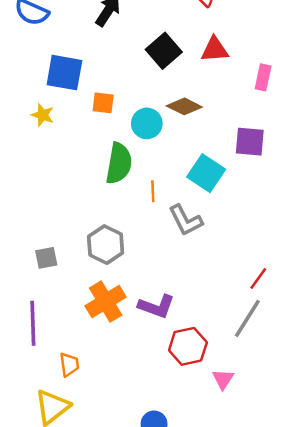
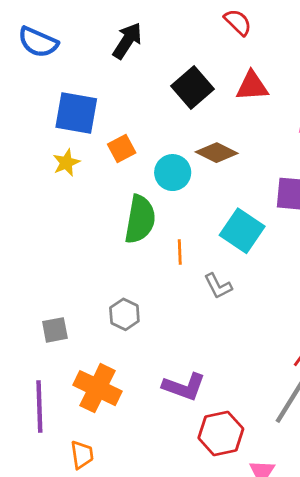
orange square: (103, 103) -> (122, 148), turned -35
yellow star: (43, 115) -> (66, 163), moved, turned 30
gray L-shape: (186, 220) -> (218, 286), size x0.7
gray hexagon: (106, 245) -> (124, 314), size x0.7
orange cross: (106, 302) -> (98, 388), moved, turned -33

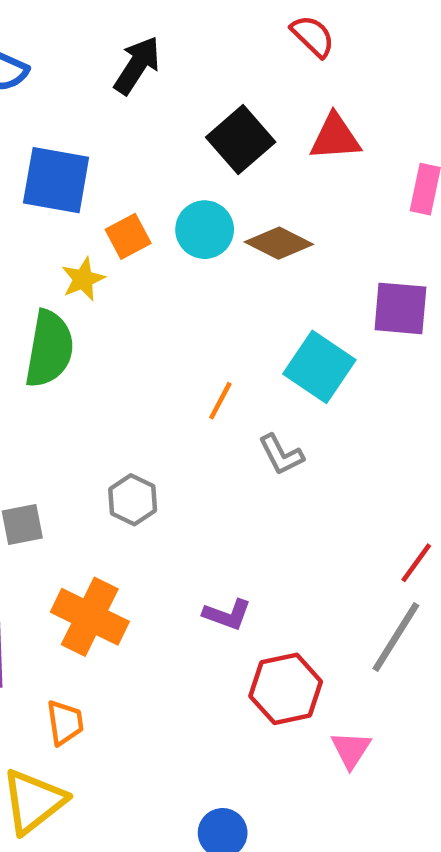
yellow star: (66, 163) -> (83, 279), moved
cyan circle: (173, 173) -> (205, 230), moved
green semicircle: (140, 219) -> (49, 349), moved
orange line: (180, 252) -> (220, 401), turned 30
purple L-shape: (184, 387) -> (227, 615), size x0.7

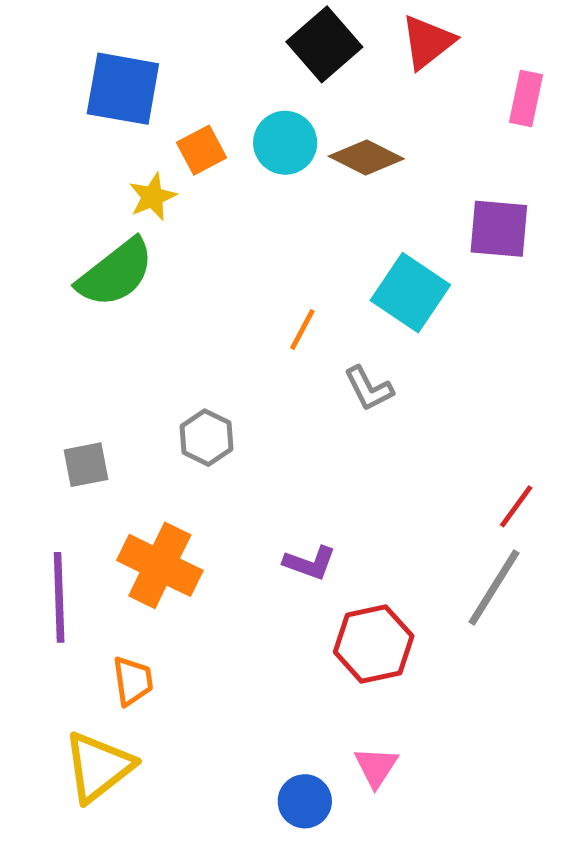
red triangle: (335, 137) -> (428, 42), turned -34
green semicircle: (49, 349) -> (116, 273), turned 42
pink triangle: (351, 750) -> (376, 767), moved

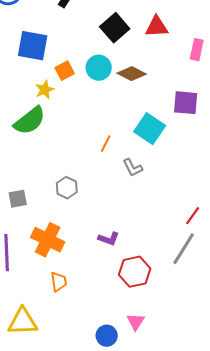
red triangle: (428, 42) -> (157, 27), turned 35
orange trapezoid: (133, 681) -> (59, 282), moved
yellow triangle: (98, 767) -> (23, 322), turned 36

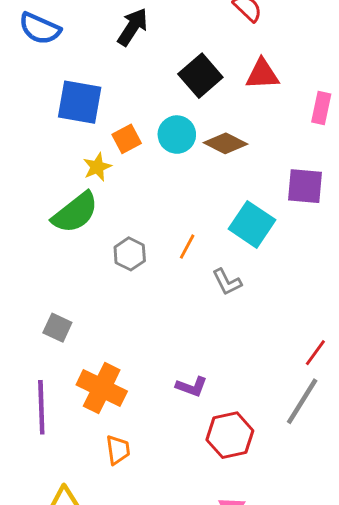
gray hexagon: (67, 188) -> (130, 254), moved
gray square: (18, 199) -> (57, 328), turned 36

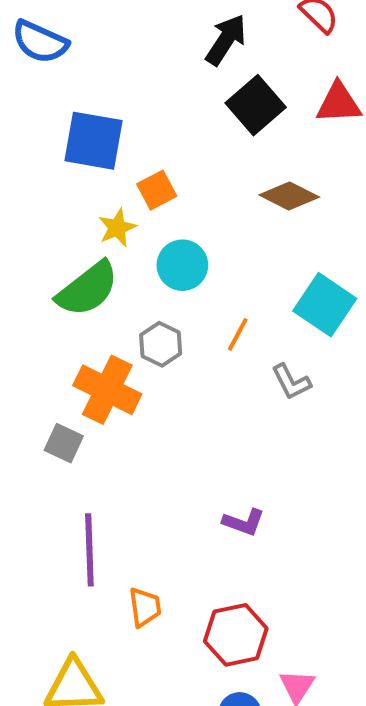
black arrow: (133, 27) -> (226, 40), moved
cyan circle: (177, 135) -> (182, 265), moved
orange cross: (102, 388) -> (107, 390), moved
purple line: (41, 407) -> (89, 550), moved
red hexagon: (230, 435) -> (236, 635), moved

